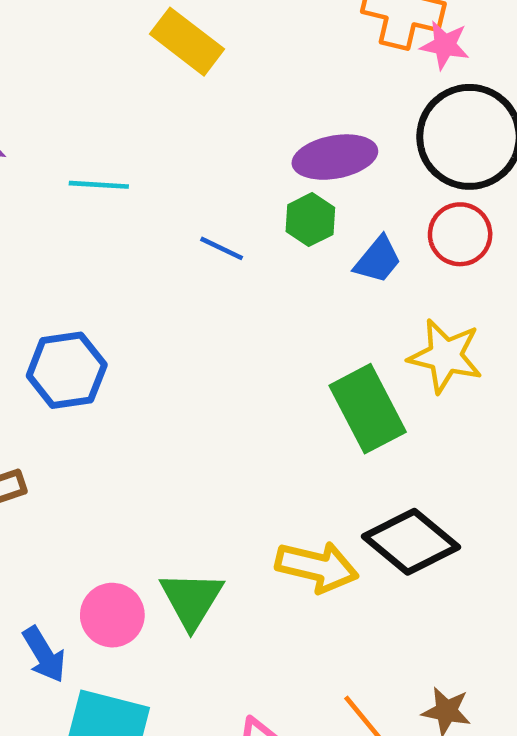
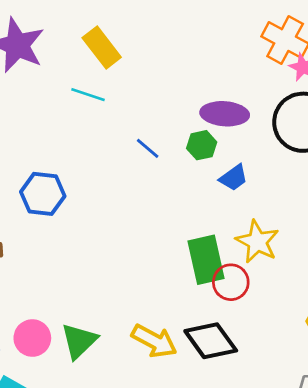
yellow rectangle: (187, 42) -> (102, 48), moved
red circle: (460, 234) -> (231, 282), moved

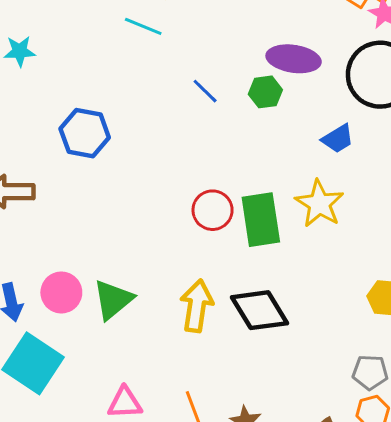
blue trapezoid: (234, 178) -> (338, 139), moved
red circle: (231, 282) -> (213, 210), moved
yellow arrow: (154, 341) -> (197, 306), turned -114

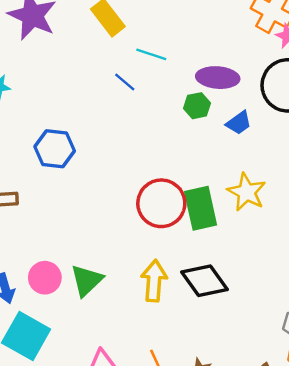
cyan line: (143, 26) -> (151, 54), moved
blue line: (205, 91) -> (125, 82), moved
blue trapezoid: (338, 139) -> (239, 123), moved
red circle: (213, 210) -> (161, 203), size x1.5

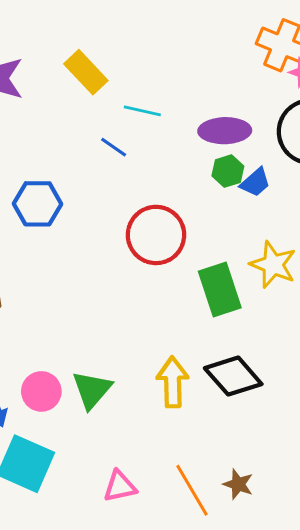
green hexagon: (197, 106) -> (228, 171), moved
blue hexagon: (55, 149) -> (37, 204), moved
red circle: (161, 203) -> (156, 235), moved

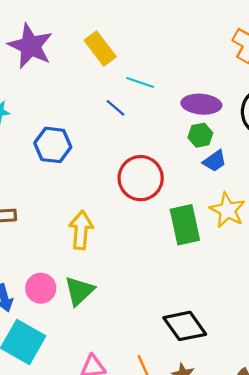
blue trapezoid: (255, 182) -> (215, 161), moved
black diamond: (233, 376) -> (185, 326), moved
yellow arrow: (173, 382) -> (81, 230), moved

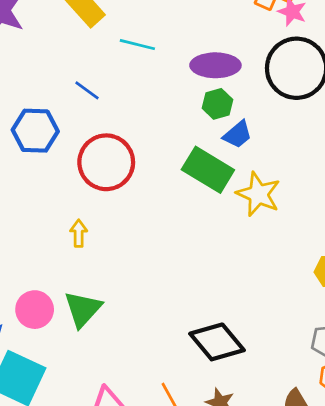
blue line: (115, 108) -> (87, 90), moved
red circle: (141, 178) -> (106, 162), moved
green rectangle: (185, 225) -> (208, 170), moved, turned -42
yellow arrow: (81, 230) -> (79, 233), size x0.6

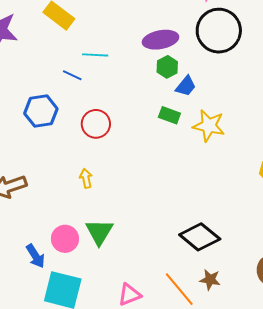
cyan line: (137, 45) -> (95, 55), moved
red circle: (106, 162) -> (96, 124), size x0.7
green rectangle: (208, 170) -> (169, 115), size x0.6

